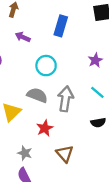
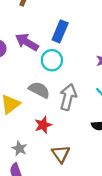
blue rectangle: (61, 26) -> (60, 31), moved
purple arrow: (23, 37) -> (27, 42), moved, size x1.5

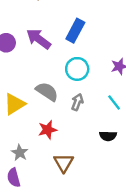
cyan circle: (52, 60) -> (77, 69), moved
gray arrow: (68, 97) -> (77, 102), size x0.6

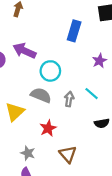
blue rectangle: (75, 31) -> (74, 31), moved
cyan circle: (77, 69) -> (50, 71), moved
cyan line: (114, 102) -> (92, 94), moved

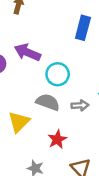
gray arrow: (69, 99) -> (80, 105), turned 80

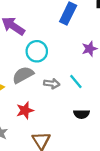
gray semicircle: (48, 102) -> (23, 75), turned -60

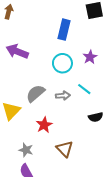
cyan circle: (37, 51) -> (62, 63), moved

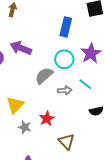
purple star: (90, 57) -> (91, 53), size x1.5
gray semicircle: (35, 93) -> (44, 76), moved
gray star: (26, 150) -> (25, 127), moved

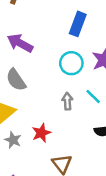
gray semicircle: (44, 76) -> (16, 80), moved, turned -90
gray arrow: (65, 90) -> (67, 101), turned -96

